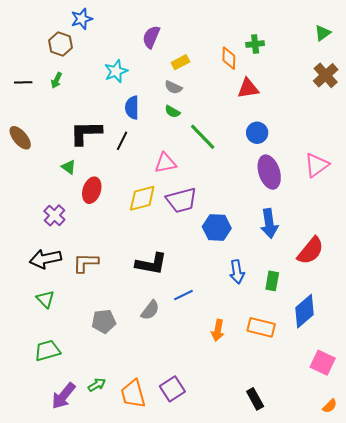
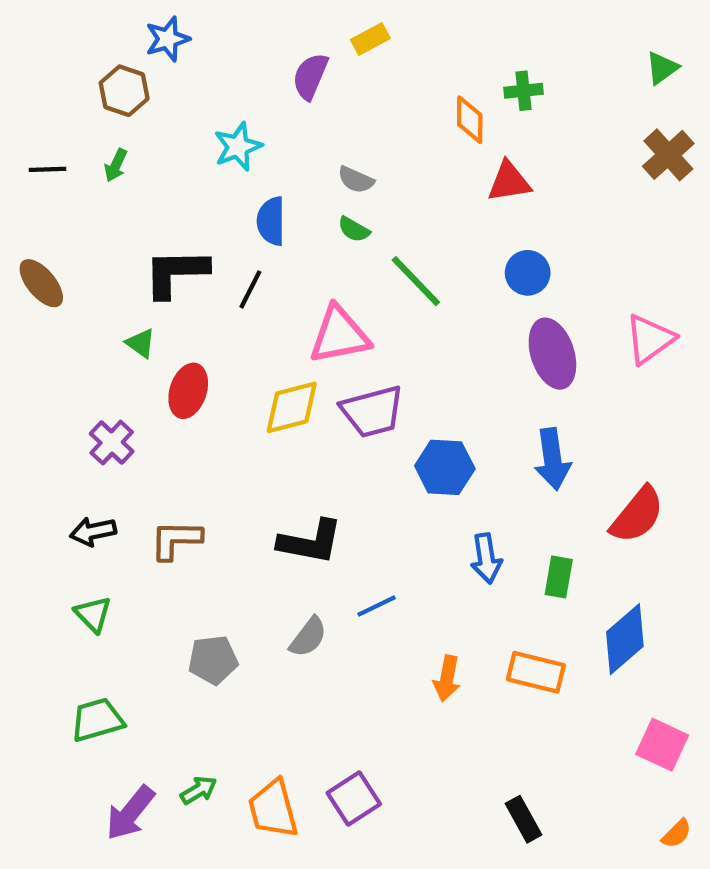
yellow rectangle: (180, 62) -> (370, 39), moved
pink triangle: (165, 163) -> (339, 335), size x1.4
black arrow: (45, 259) -> (93, 532), size x0.7

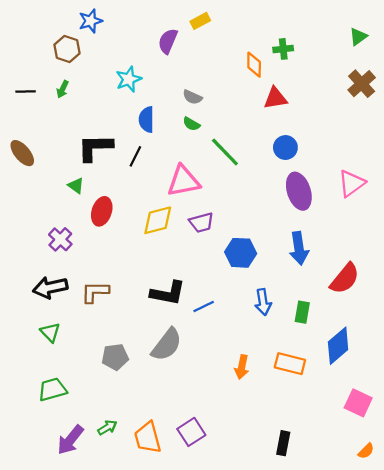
purple trapezoid: (372, 411) -> (201, 223), size x0.7
black arrow: (93, 532) -> (50, 288), size x1.4
blue line: (377, 606) -> (204, 307), moved
gray semicircle: (308, 637) -> (167, 345), size x1.5
black rectangle: (523, 819) -> (283, 443), turned 40

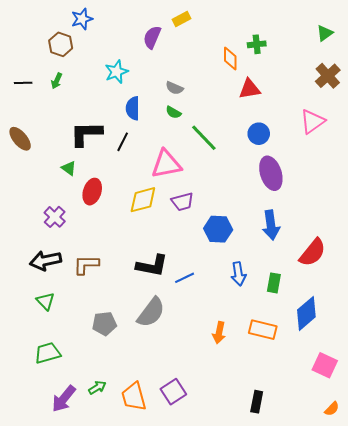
pink triangle: (351, 183) -> (313, 121), moved

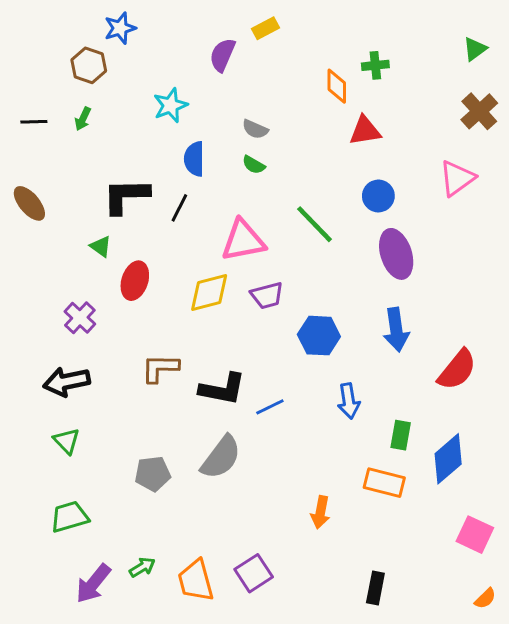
green line: (204, 138) -> (315, 224), moved
brown L-shape: (86, 265) -> (160, 368), moved
green rectangle: (274, 283) -> (401, 435), moved
orange arrow: (219, 333) -> (320, 512), moved

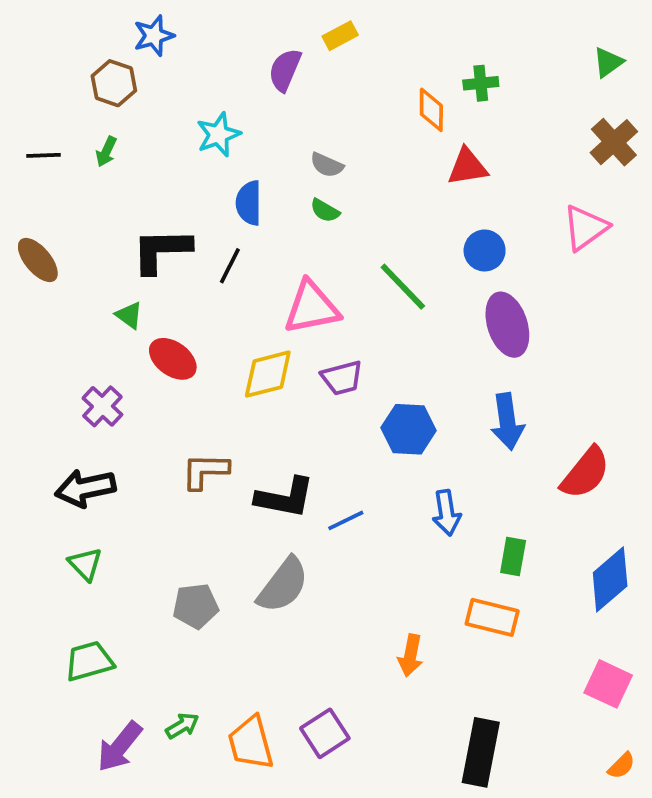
red ellipse: (135, 281) -> (173, 359), turned -72
blue diamond: (448, 459) -> (610, 579), moved
black rectangle: (375, 588) -> (481, 752), size x1.6

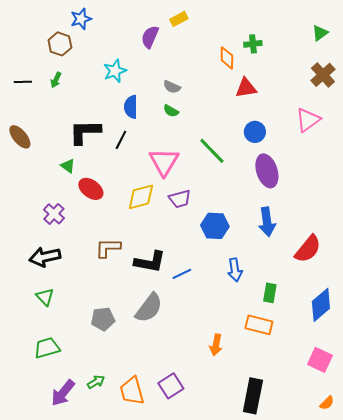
pink triangle: (312, 308) -> (164, 162), turned -48

